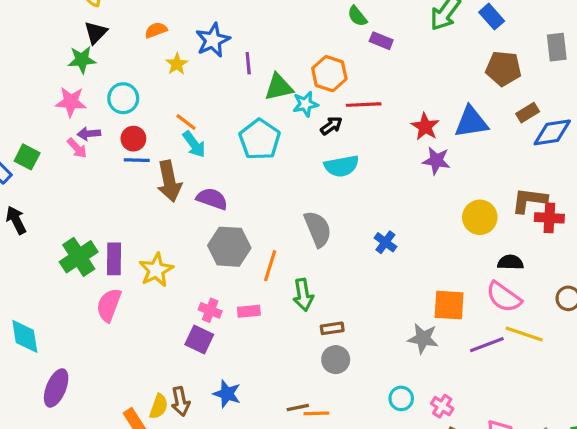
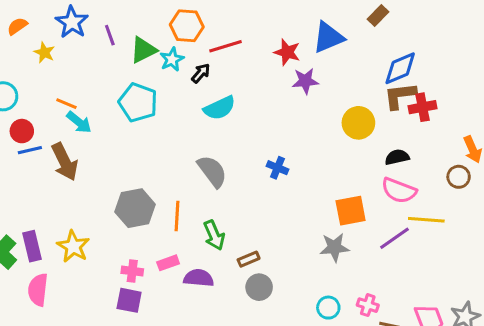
blue diamond: (552, 132) -> (400, 68), moved
purple semicircle: (212, 199) -> (199, 278), moved

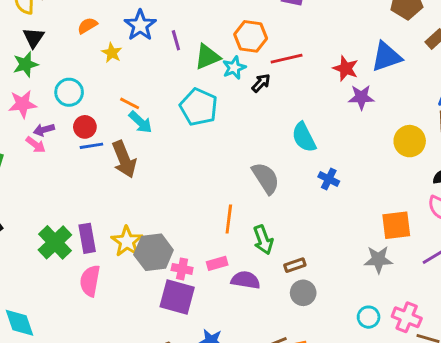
cyan semicircle: (220, 108) -> (304, 137), moved, turned 84
gray hexagon: (135, 208) -> (154, 252), moved
purple square: (129, 300) -> (177, 297), size x1.4
pink cross: (368, 305) -> (407, 317), size x1.4

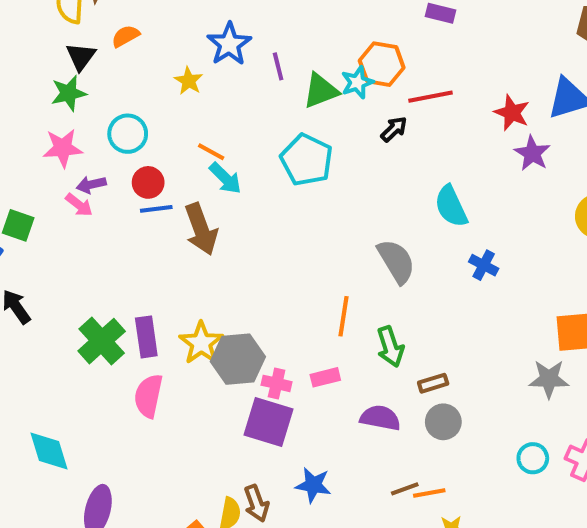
orange semicircle: (87, 26) -> (125, 36), moved
cyan star: (234, 68) -> (357, 82), moved
purple star: (361, 97) -> (532, 153), turned 30
purple semicircle: (246, 280) -> (380, 418), moved

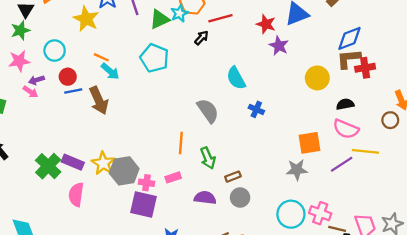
yellow star: (189, 81) -> (86, 19), size x1.6
purple rectangle: (146, 337) -> (73, 162), turned -55
cyan circle: (533, 458) -> (291, 214), size x1.6

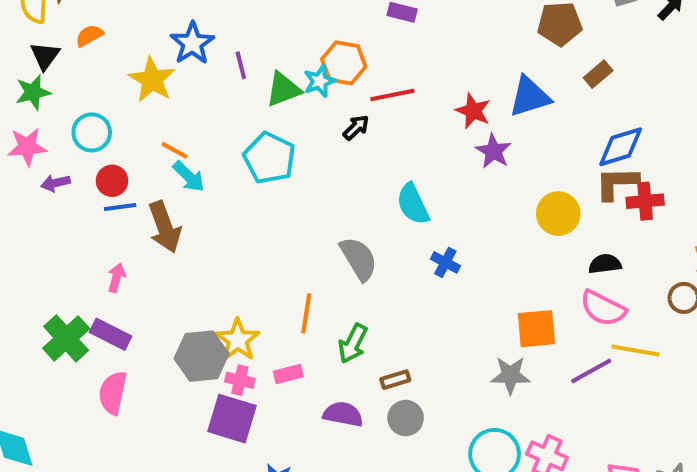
pink arrow: (30, 92) -> (116, 278), moved, turned -112
green arrow: (208, 158) -> (353, 343), turned 45
yellow star: (103, 163) -> (238, 340), moved

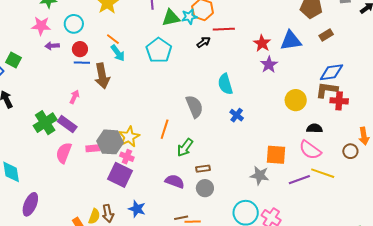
pink rectangle: (288, 374) -> (93, 148), moved

